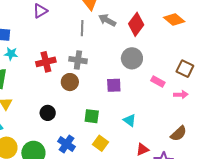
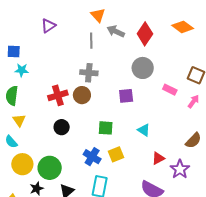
red cross: (46, 62) -> (58, 95), moved
pink arrow: (181, 95) -> (193, 101), turned -48
yellow square: (101, 143) -> (116, 154), turned 35
blue cross: (67, 144) -> (92, 157), moved

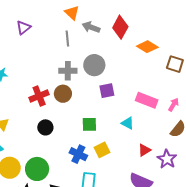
orange diamond: (183, 27) -> (147, 47), moved
gray circle: (143, 68) -> (94, 65), moved
pink rectangle: (170, 90) -> (147, 100), moved, size x1.5
pink arrow: (193, 101) -> (173, 105), moved

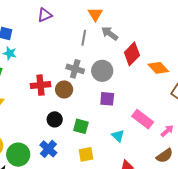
red diamond: (120, 27) -> (132, 54), moved
black circle: (45, 127) -> (55, 119), moved
blue cross: (78, 154) -> (48, 149), moved

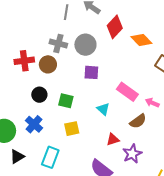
pink arrow: (167, 131) -> (152, 103), turned -112
brown semicircle: (165, 156) -> (138, 121), moved

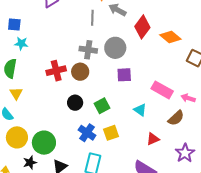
green square: (66, 101) -> (102, 106), turned -35
blue cross: (34, 124) -> (87, 133), moved
purple star: (132, 154) -> (185, 153), moved

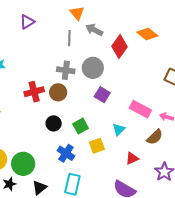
orange diamond: (170, 37) -> (147, 34), moved
purple square: (124, 75) -> (102, 95), turned 35
cyan triangle: (140, 110) -> (119, 130), turned 40
yellow square: (111, 133) -> (97, 146), moved

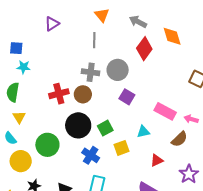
gray arrow: (94, 30) -> (138, 22), moved
orange diamond: (147, 34) -> (172, 36), turned 35
black circle: (54, 123) -> (78, 125), size x1.6
cyan triangle: (119, 130) -> (143, 132), turned 32
green circle: (23, 164) -> (47, 145), moved

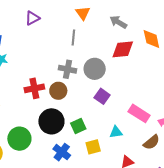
red diamond: (144, 49) -> (123, 49), turned 45

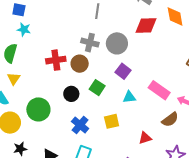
black circle: (51, 121) -> (71, 94), size x0.6
green square: (78, 126) -> (97, 88), moved, turned -35
cyan triangle: (116, 132) -> (129, 97), moved

